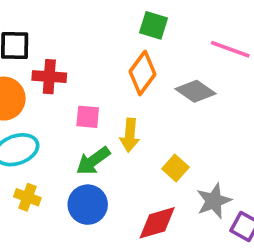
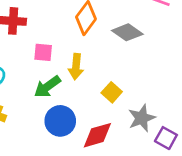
blue circle: (88, 205) -> (60, 121), moved

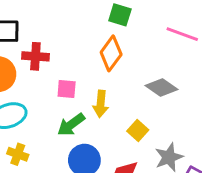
gray diamond: (127, 32) -> (161, 87), moved

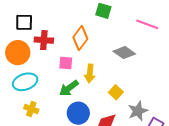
orange diamond: (111, 53) -> (80, 38), moved
gray diamond: (161, 87) -> (124, 53), moved

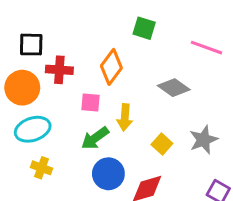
gray star: (138, 111) -> (203, 140), moved

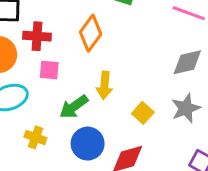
gray diamond: (174, 88) -> (187, 62), moved, turned -48
pink square: (91, 102) -> (49, 70), moved
yellow cross: (42, 168) -> (35, 137), moved

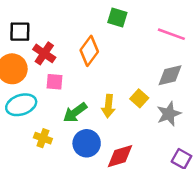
red cross: (37, 36) -> (44, 53), turned 30
yellow arrow: (104, 85) -> (108, 106), moved
yellow square: (143, 113) -> (139, 98), moved

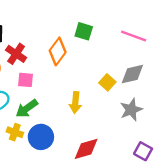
green square: (117, 17) -> (84, 31), moved
yellow square: (139, 98) -> (107, 82), moved
green arrow: (75, 112) -> (27, 108), moved
blue circle: (87, 143) -> (41, 137), moved

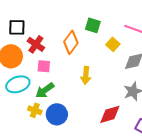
yellow square: (107, 82) -> (113, 44), moved
yellow arrow: (75, 103) -> (86, 75), moved
red diamond: (86, 149) -> (110, 114), moved

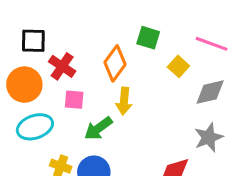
yellow arrow: (86, 75) -> (124, 101), moved
green arrow: (45, 90) -> (98, 128), moved

